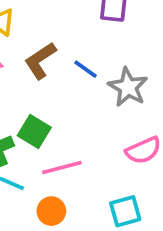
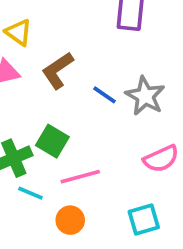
blue line: (85, 69) -> (104, 95), moved

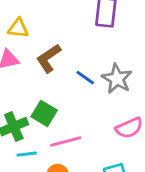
yellow triangle: (19, 32) -> (18, 28), turned -30
cyan line: (30, 193) -> (27, 154), turned -30

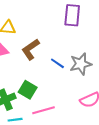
gray star: (117, 79) -> (81, 64), turned 30

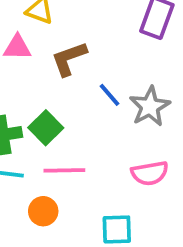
gray star: (81, 64) -> (150, 106), turned -30

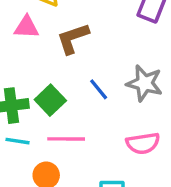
blue line: (110, 95) -> (99, 89), moved
gray star: (150, 106) -> (144, 83), turned -30

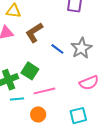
gray star: (144, 83) -> (81, 48), turned -30
blue line: (99, 89) -> (57, 49), moved

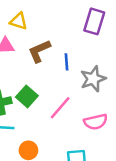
blue line: (57, 49) -> (66, 62), moved, turned 40
pink line: (44, 91) -> (60, 108), moved, turned -45

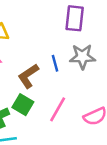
brown L-shape: (39, 51) -> (28, 76), moved
gray star: (93, 79) -> (82, 57), moved, turned 30

